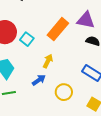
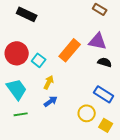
yellow arrow: (48, 61) -> (49, 82), moved
yellow circle: (64, 92) -> (87, 113), moved

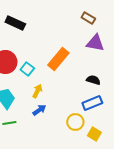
purple triangle: (98, 41) -> (95, 43), moved
black semicircle: (105, 62) -> (93, 80), moved
blue rectangle: (104, 94) -> (92, 103), turned -54

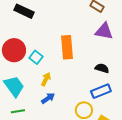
orange rectangle: (58, 59) -> (67, 47), turned -45

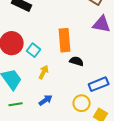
black semicircle: (102, 68) -> (77, 61), moved
blue arrow: (48, 98) -> (46, 100), moved

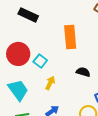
orange rectangle: (65, 40) -> (70, 37), moved

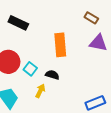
black semicircle: (83, 72) -> (52, 75), moved

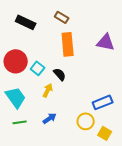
brown rectangle: (91, 18) -> (62, 17), moved
black semicircle: (52, 75) -> (60, 74), turned 32

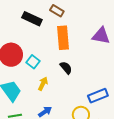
black rectangle: (26, 22) -> (32, 19), moved
black semicircle: (60, 74) -> (66, 68), moved

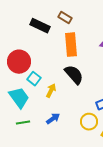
cyan square: (33, 62) -> (34, 79), moved
black semicircle: (66, 68) -> (74, 75), size x1.5

